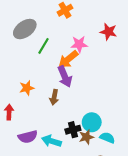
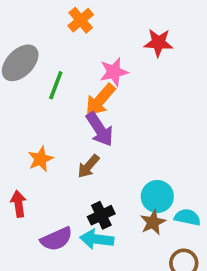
brown arrow: (54, 97) -> (88, 166), turned 40
black cross: (73, 130) -> (101, 215), moved

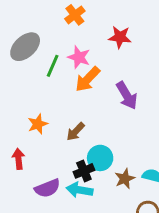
red star: (158, 43) -> (120, 37), moved
pink star: (114, 72) -> (79, 57), moved, turned 30
purple arrow: (100, 129) -> (127, 95), moved
cyan circle: (157, 196) -> (100, 158), moved

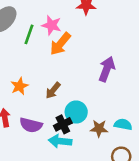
purple arrow: (127, 95) -> (107, 69), moved, turned -125
brown star: (125, 179) -> (99, 128), turned 30
purple semicircle: (47, 188) -> (31, 125), moved, turned 40

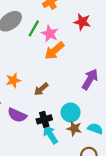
green line: (29, 34) -> (34, 28), moved
cyan circle: (76, 112) -> (71, 112), moved
cyan arrow: (60, 141) -> (50, 135), moved, turned 42

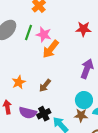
red star: (82, 22) -> (83, 29), moved
cyan circle: (71, 112) -> (84, 100), moved
black cross: (44, 119) -> (44, 114), moved

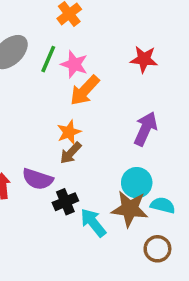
orange star: (19, 82) -> (69, 132), moved
purple semicircle: (28, 113) -> (38, 179), moved
brown star: (81, 115) -> (130, 209), size x1.5

